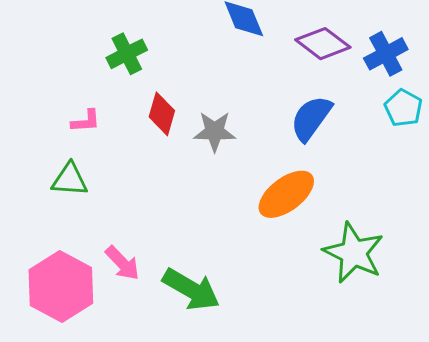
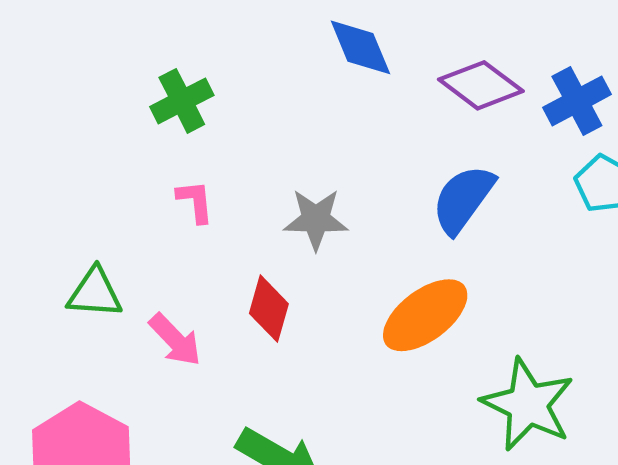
red diamond: (162, 114) -> (269, 309), moved
pink L-shape: (86, 121) -> (195, 201), moved, turned -92
pink arrow: (122, 263) -> (175, 340), moved

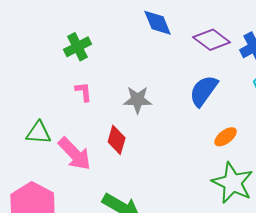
orange ellipse: (425, 315) -> (226, 137), moved, size x0.6
pink arrow: (175, 340) -> (75, 154), size x1.4

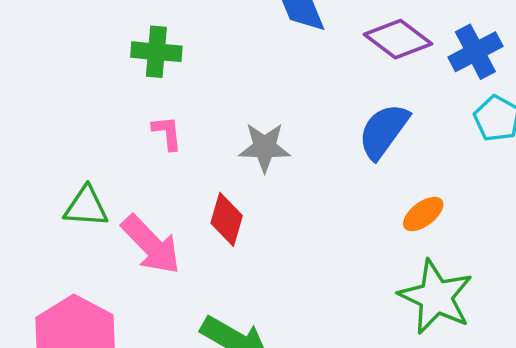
green cross: (78, 47) -> (156, 52), turned 32

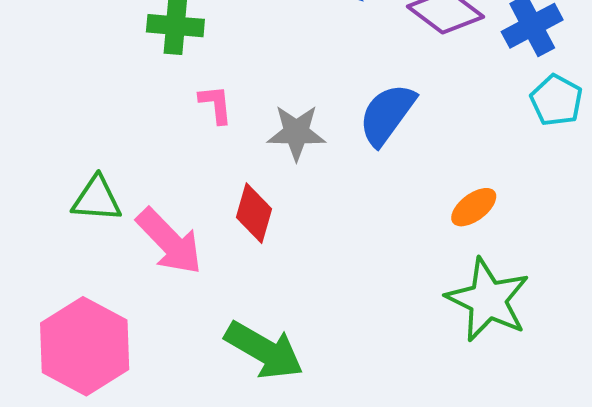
blue semicircle: (384, 131) -> (387, 114), moved
pink L-shape: (167, 133) -> (216, 104), moved

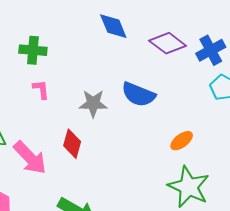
pink L-shape: (216, 104) -> (41, 89), moved
blue semicircle: (387, 114) -> (138, 94), turned -104

